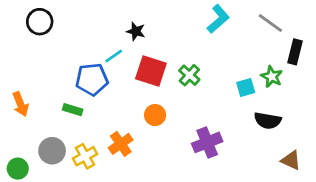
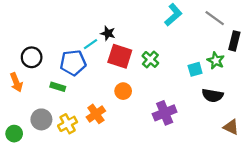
black circle: (40, 22) -> (32, 57), moved
black star: (136, 31) -> (108, 33), moved

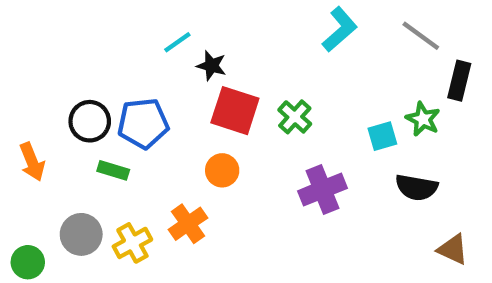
cyan line: (90, 44) -> (177, 42), moved
black circle: (32, 57) -> (90, 121), moved
orange circle: (123, 91) -> (222, 170), moved
purple cross: (165, 113) -> (323, 190), moved

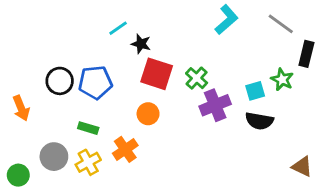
green rectangle: (113, 170) -> (88, 128), moved
black semicircle: (417, 187) -> (259, 121), moved
purple cross: (323, 190) -> (215, 105), moved

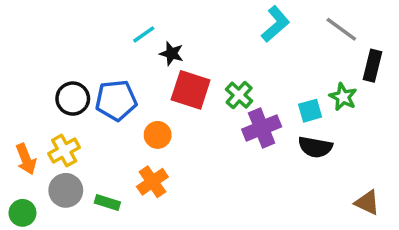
orange arrow: (21, 108) -> (26, 159), moved
orange circle: (148, 114) -> (158, 135), moved
green rectangle: (88, 128) -> (107, 202), moved
yellow cross: (88, 162) -> (64, 151), moved

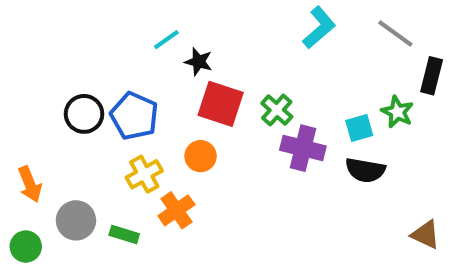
blue pentagon: (116, 100) -> (134, 116), turned 30
purple cross: (262, 128) -> (303, 148), turned 36
orange circle: (158, 135) -> (201, 156), moved
yellow cross: (64, 151) -> (144, 174), moved

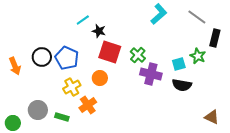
orange arrow: (30, 184) -> (15, 66), moved

